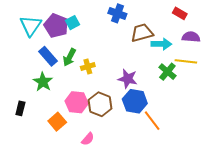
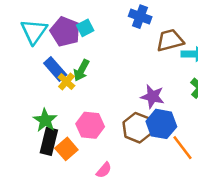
yellow cross: (88, 67) -> (66, 82), moved, turned -32
green star: (43, 82) -> (45, 120), moved
brown hexagon: (100, 104) -> (138, 128), moved
black rectangle: (20, 108) -> (49, 141), moved, size x1.5

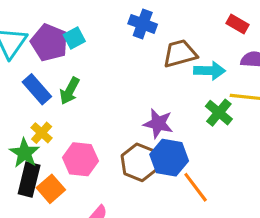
yellow cross: (66, 82) -> (42, 133), moved

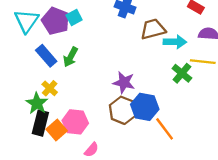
purple star: (158, 123) -> (124, 82), moved
pink hexagon: (80, 159) -> (75, 122), moved

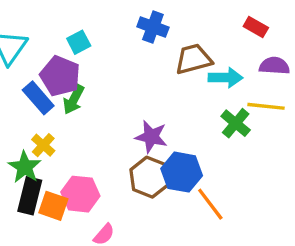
purple pentagon: (55, 21) -> (60, 76), moved
orange square: (57, 130) -> (53, 206), turned -30

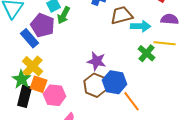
green arrow: (74, 100) -> (64, 15), moved
yellow cross: (43, 145) -> (33, 66), size x1.5
orange square: (53, 206) -> (39, 84), moved

